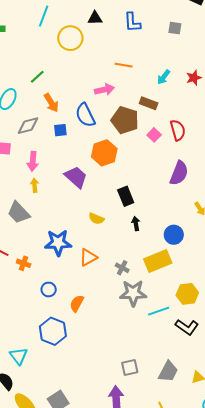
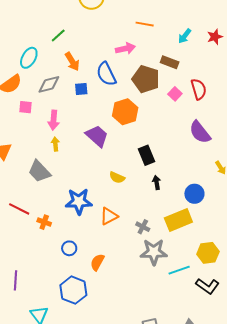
purple semicircle: (179, 173) -> (200, 132), turned 120

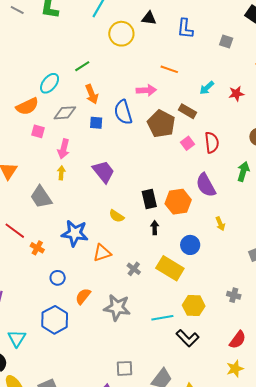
orange hexagon: (125, 112) -> (178, 202), moved
yellow rectangle: (178, 220) -> (170, 268), turned 44
gray star: (154, 252) -> (117, 307), moved

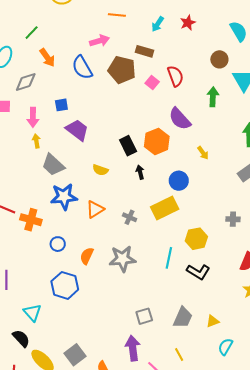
blue square: (96, 123) -> (61, 105), moved
gray trapezoid: (41, 197) -> (53, 165), moved
orange cross: (37, 248) -> (31, 220), size x1.5
yellow rectangle: (170, 268) -> (165, 208), turned -44
cyan line: (162, 318) -> (169, 258), turned -55

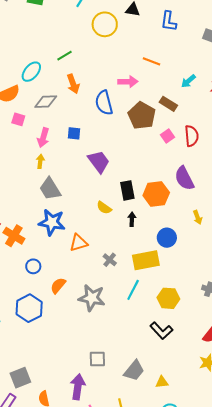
purple trapezoid: (77, 130) -> (99, 162), moved
yellow semicircle: (100, 170) -> (104, 208), moved
cyan line: (169, 258) -> (133, 290), moved

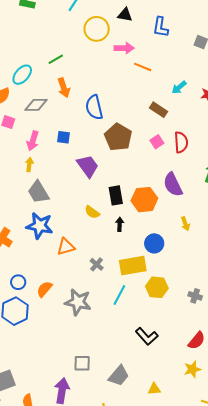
pink arrow: (128, 82) -> (124, 48), moved
brown pentagon: (142, 116) -> (118, 137), moved
blue circle: (33, 266) -> (18, 282), moved
yellow hexagon: (168, 298) -> (157, 287), moved
yellow triangle: (162, 382) -> (154, 389), moved

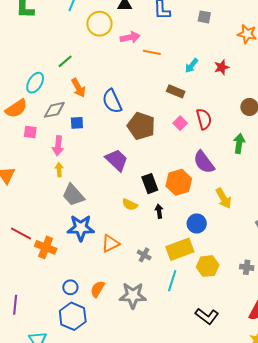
blue square: (64, 137) -> (77, 123), moved
yellow arrow: (185, 224) -> (224, 198), size x1.5

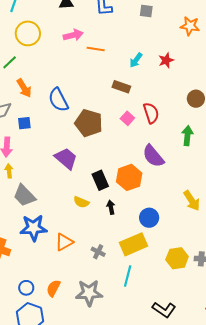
yellow circle: (99, 24) -> (28, 33), moved
yellow arrow: (224, 198) -> (192, 201), moved
yellow hexagon: (208, 266) -> (177, 258), moved

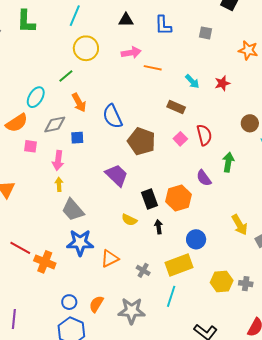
cyan arrow: (136, 60) -> (192, 81), turned -84
green arrow: (187, 136) -> (228, 162), moved
purple semicircle: (153, 156) -> (204, 178), size x0.7

